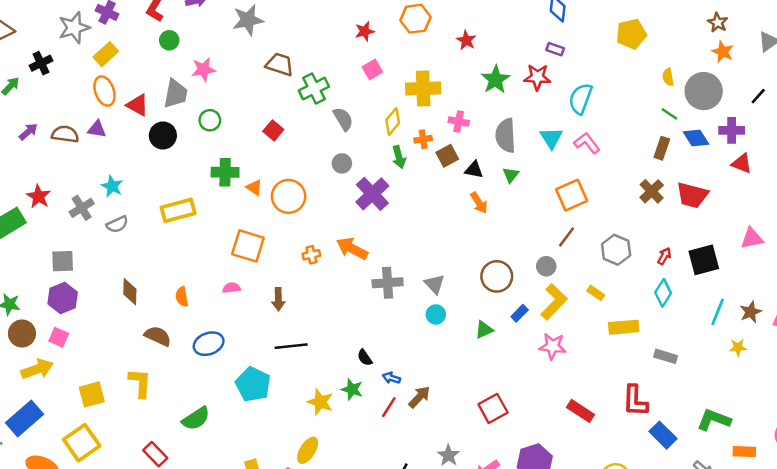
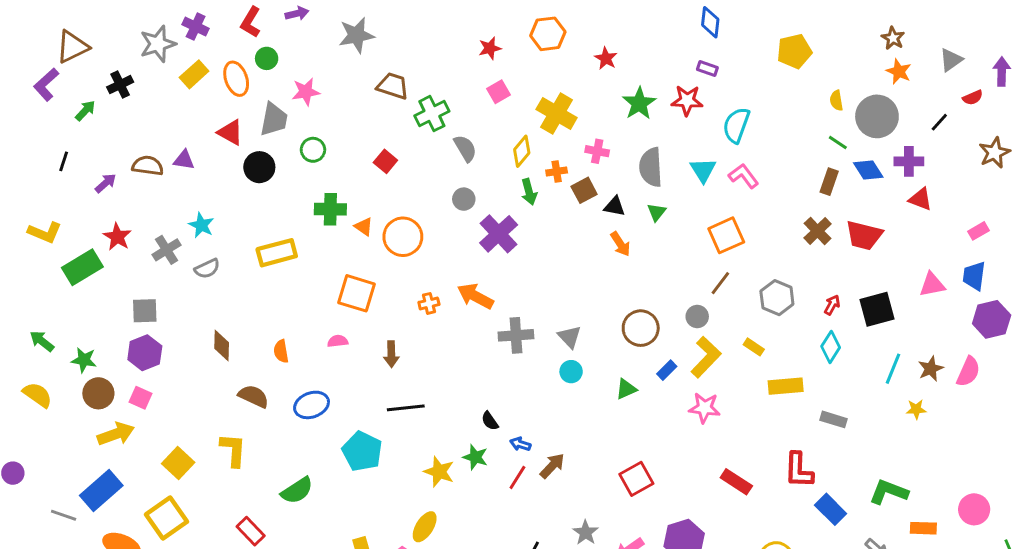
yellow cross: (423, 89) -> (557, 114), turned 32
orange ellipse: (104, 91) -> (236, 79), moved
purple arrow: (28, 132) -> (106, 183), moved
yellow square: (92, 394) -> (178, 463), turned -32

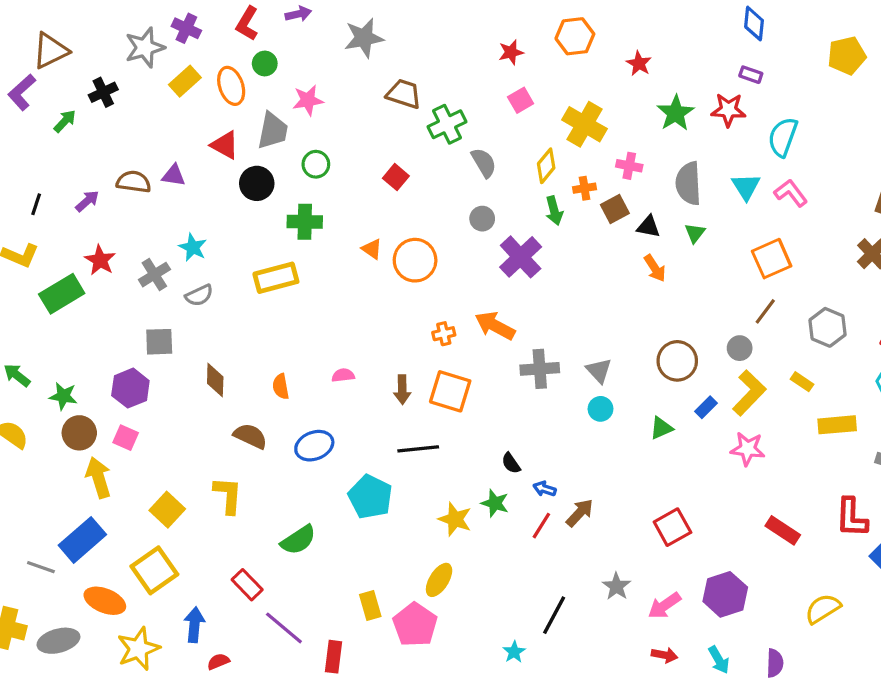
black line: (64, 161) -> (36, 204), moved
green cross: (330, 209) -> (305, 222), moved
orange square: (356, 293) -> (450, 391), moved
gray square: (145, 311) -> (159, 342), moved
yellow arrow: (116, 434) -> (98, 478), turned -87

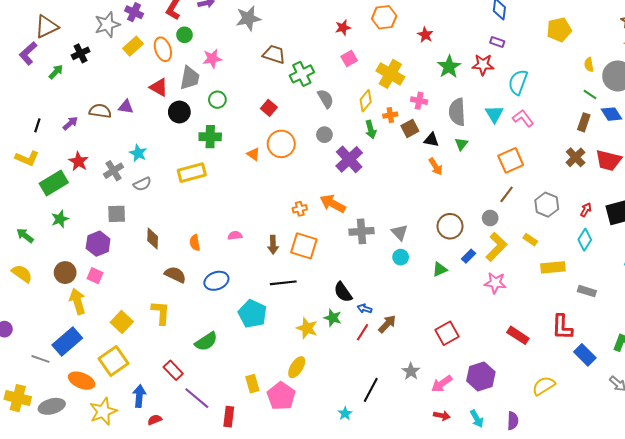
orange circle: (415, 260) -> (281, 144), moved
green star: (63, 396) -> (60, 219), moved, turned -30
black semicircle: (511, 463) -> (343, 292), size x1.5

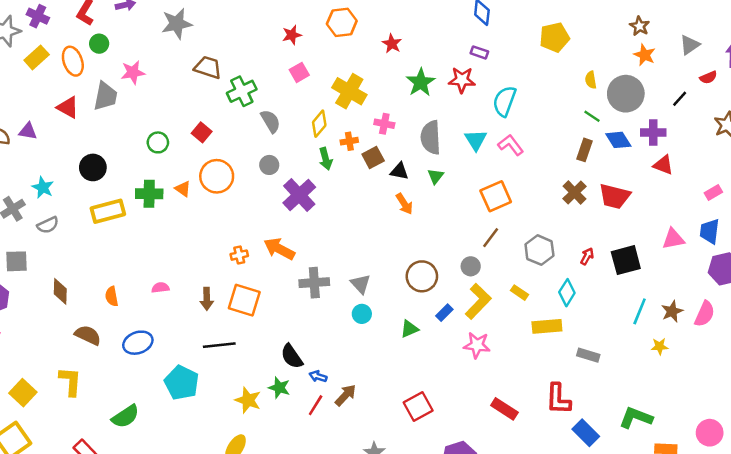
green circle: (217, 100) -> (158, 142), moved
black circle: (179, 112) -> (93, 167), moved
green cross: (210, 137) -> (149, 194), moved
cyan diamond: (585, 240) -> (567, 293), moved

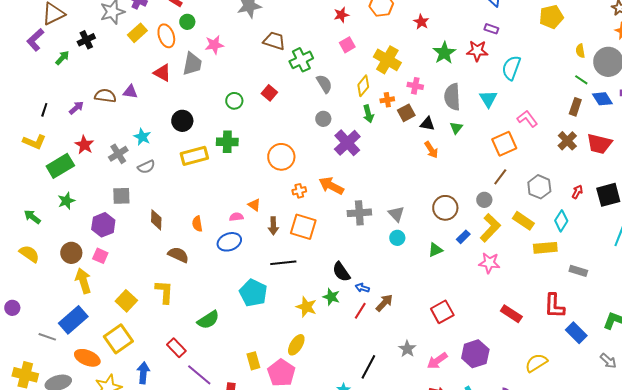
pink L-shape: (511, 145) -> (527, 119), moved
orange circle: (217, 176) -> (281, 157), moved
orange triangle: (183, 189) -> (254, 205), moved
yellow rectangle: (519, 293) -> (523, 221), size x1.5
blue ellipse: (138, 343) -> (229, 242), moved

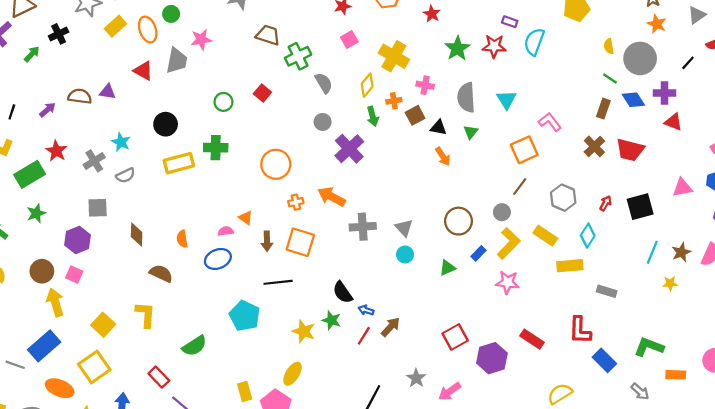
cyan semicircle: (511, 68) -> (534, 42), moved
purple hexagon: (475, 354) -> (492, 358), moved

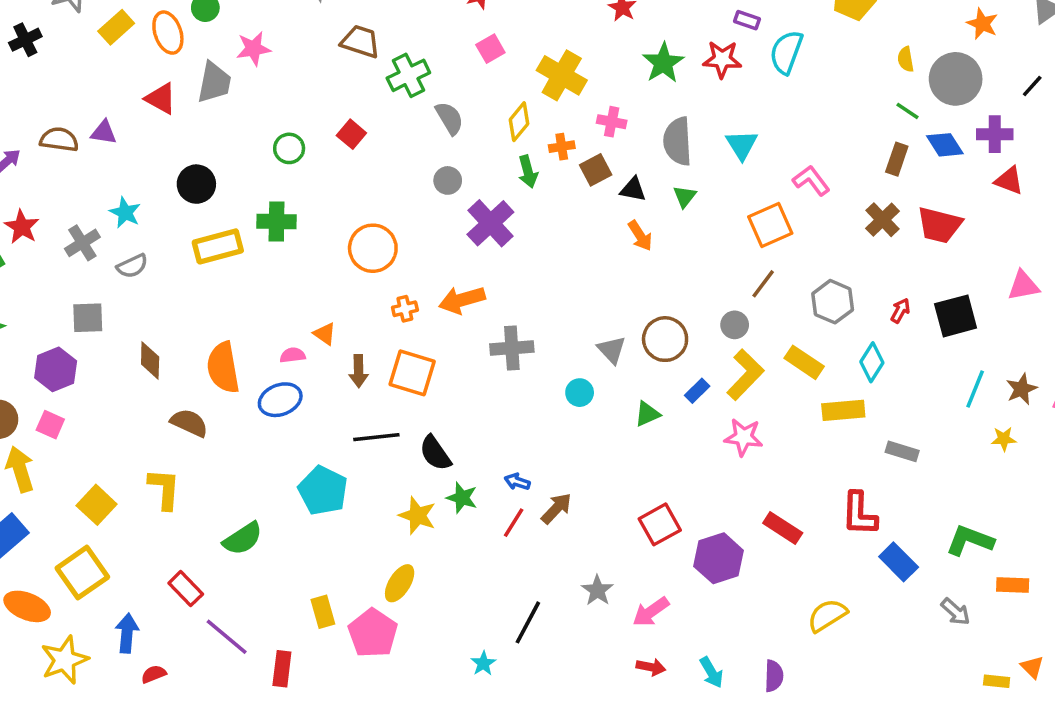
orange arrow: (332, 197) -> (462, 300), turned -44
gray triangle: (404, 228) -> (612, 350), moved
orange semicircle: (182, 239) -> (223, 368), size x1.8
black semicircle: (343, 292) -> (435, 453), moved

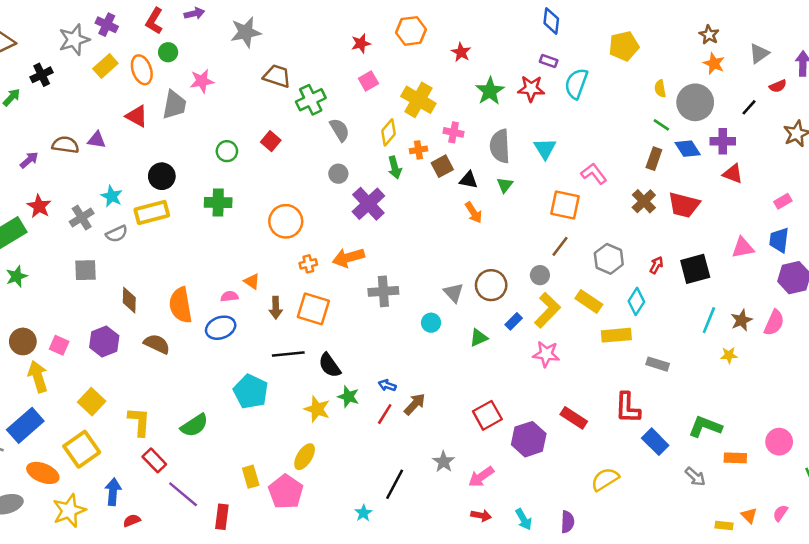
orange square: (770, 225) -> (565, 205), turned 36
yellow rectangle: (218, 246) -> (152, 213), moved
purple hexagon: (56, 369) -> (104, 341), moved
yellow L-shape: (164, 489) -> (139, 422), moved

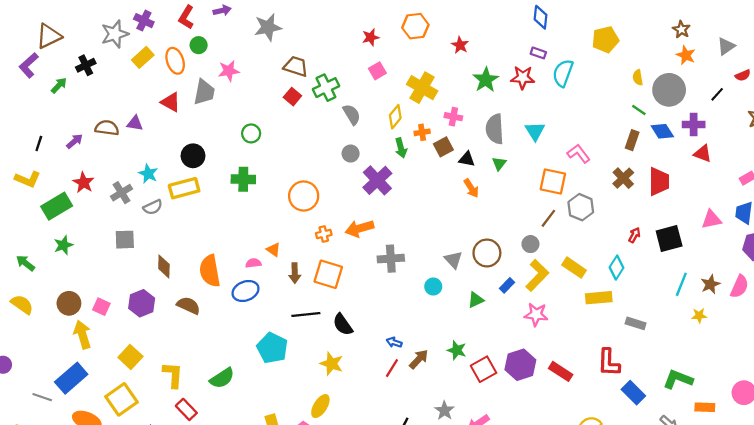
red square: (271, 141) -> (292, 97), moved
red trapezoid: (684, 205) -> (659, 181), turned -104
gray hexagon: (609, 259) -> (581, 207), moved
green star: (348, 397) -> (457, 350), moved
purple hexagon: (529, 439) -> (520, 365), moved

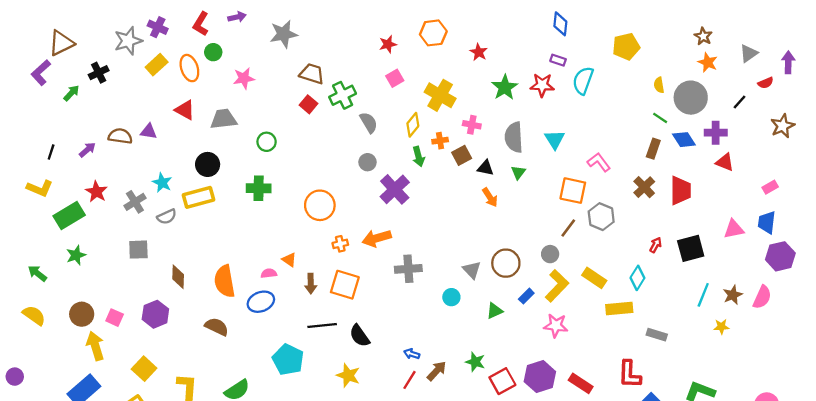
gray trapezoid: (204, 92) -> (223, 119), moved, turned -108
brown semicircle: (189, 306) -> (217, 327), moved

